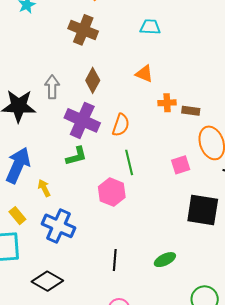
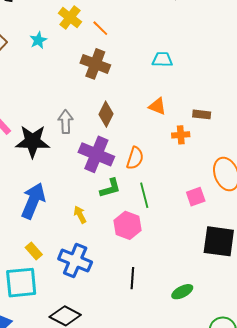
brown rectangle: (191, 111) -> (202, 114), moved
green L-shape: (76, 156) -> (110, 188), moved
yellow arrow: (44, 188) -> (80, 215), moved
black line: (115, 260) -> (132, 278), moved

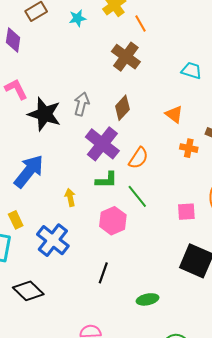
green line: (144, 195) -> (137, 196), turned -40

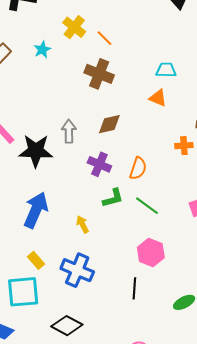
brown diamond: (122, 108) -> (109, 124), turned 50
orange triangle: (174, 114) -> (158, 98), moved
purple cross: (102, 144) -> (99, 164), size x0.7
pink hexagon: (113, 221) -> (151, 253), moved

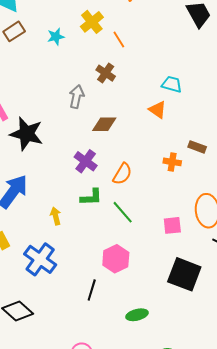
brown cross: (99, 74) -> (106, 73), size x0.7
gray arrow: (69, 131) -> (76, 97), moved

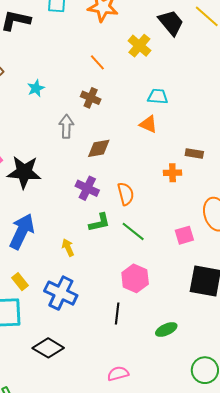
yellow cross: (92, 22) -> (139, 46), moved
cyan star: (56, 37) -> (36, 88), moved
orange semicircle: (122, 174) -> (126, 194), turned -35

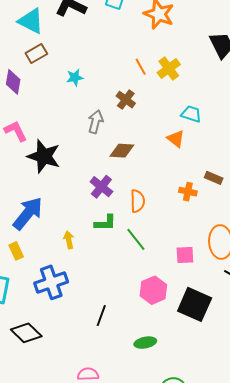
yellow cross: (139, 46) -> (169, 68), moved
pink hexagon: (135, 278) -> (153, 290), moved
yellow rectangle: (20, 282) -> (16, 251), moved
blue cross: (61, 293) -> (51, 282), turned 32

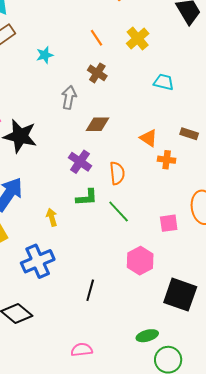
orange line: (141, 67) -> (97, 38), moved
orange triangle: (176, 139) -> (148, 138), moved
brown rectangle: (214, 178) -> (189, 134), moved
black square: (195, 304) -> (180, 295), moved
green ellipse: (145, 343) -> (147, 336), moved

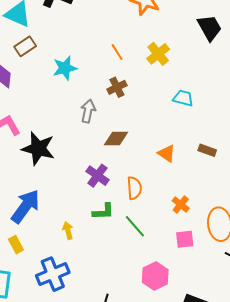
cyan star: (45, 55) -> (65, 68), size x1.4
brown cross: (97, 73) -> (117, 87), turned 30
orange cross: (167, 160) -> (181, 205), moved, turned 30

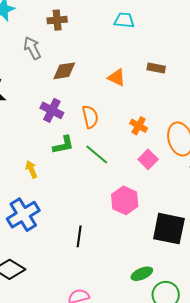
brown cross: (117, 87) -> (57, 20), turned 30
gray arrow: (88, 111) -> (32, 48), turned -30
pink square: (185, 239) -> (148, 159), turned -30

